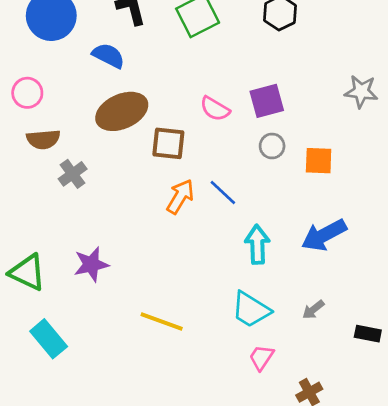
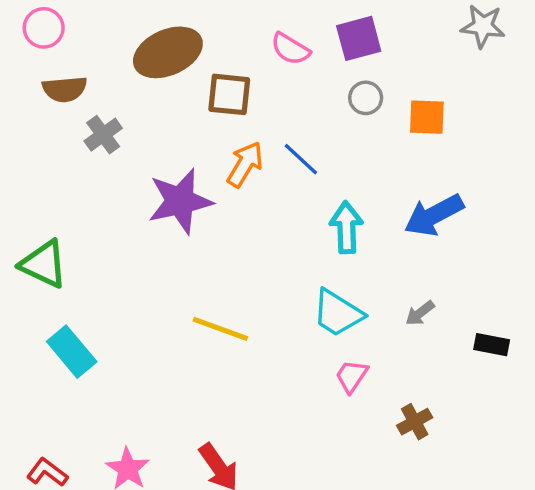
purple star: (91, 264) -> (180, 201), moved, size x1.4

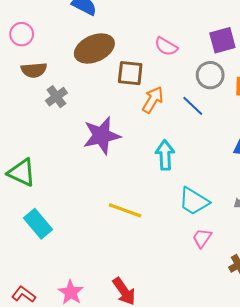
purple square: (359, 38) -> (222, 40), moved
gray circle: (366, 98) -> (210, 75), size x1.4
blue line: (301, 159) -> (193, 106), moved
orange arrow: (245, 164) -> (153, 100), moved
cyan arrow: (346, 227) -> (165, 155), moved

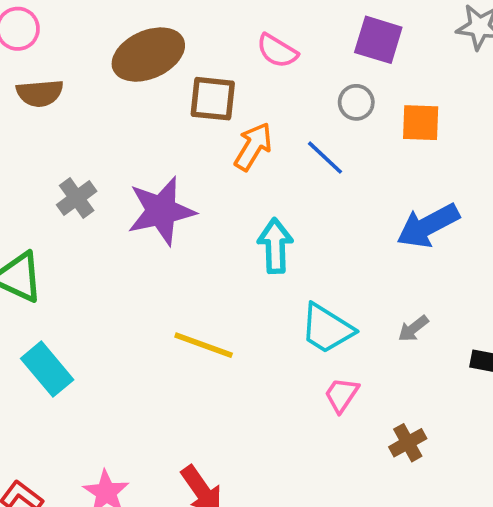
purple square: (222, 40) -> (378, 40), turned 32
gray circle: (210, 75) -> (356, 102), size x0.7
gray cross: (56, 97) -> (77, 198), moved

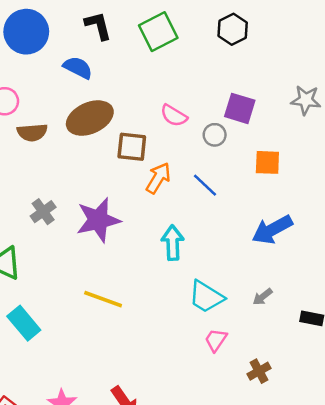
brown semicircle: (40, 93) -> (32, 132), moved
gray circle: (356, 102) -> (215, 135), moved
yellow line: (204, 345) -> (103, 299), moved

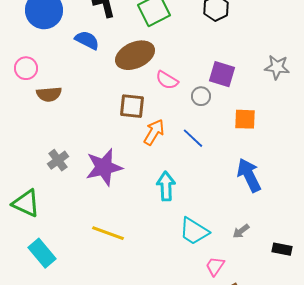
brown ellipse: (90, 118) -> (135, 55), moved
blue arrow: (272, 230) -> (249, 175), turned 92
pink trapezoid: (216, 340) -> (215, 266), moved

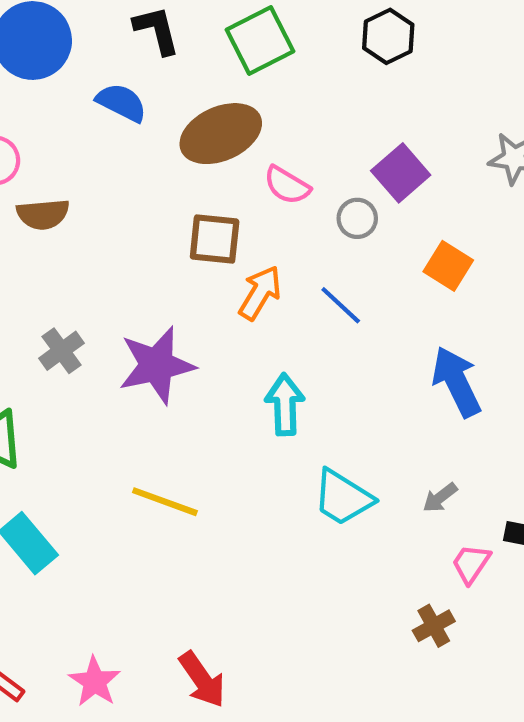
purple square: (222, 74) -> (401, 173), turned 32
orange square: (245, 119) -> (448, 266), turned 30
pink trapezoid: (215, 266) -> (471, 564), moved

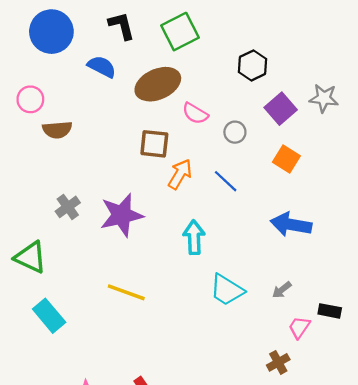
black hexagon: (388, 36) -> (252, 65), moved
purple square: (401, 173) -> (281, 109), moved
blue arrow: (457, 382) -> (291, 224), turned -54

